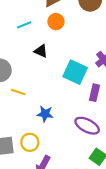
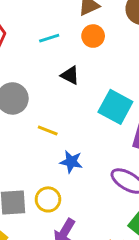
yellow line: (18, 92) -> (48, 131), moved

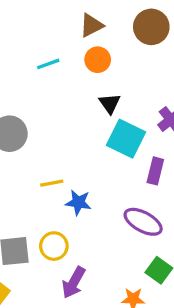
black triangle: (70, 75) -> (110, 103), moved, turned 30
yellow line: (48, 131) -> (52, 183), moved, turned -30

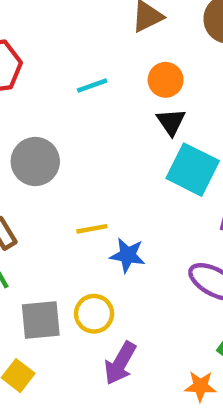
orange circle: (98, 60) -> (166, 80), moved
cyan line: (48, 64) -> (92, 85), moved

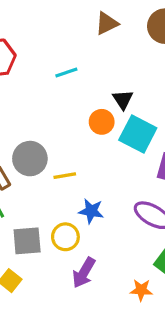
orange circle: (166, 80) -> (102, 122), moved
gray circle: (35, 161) -> (30, 159), moved
blue star: (128, 255) -> (91, 211), moved

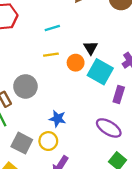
yellow line: (65, 176) -> (51, 55), moved
blue star: (91, 211) -> (58, 119), moved
gray square: (27, 241) -> (22, 143), turned 30

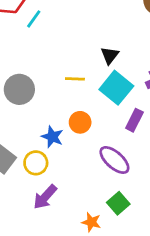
cyan line: (52, 28) -> (34, 19), moved, turned -48
yellow line: (51, 55) -> (75, 79), moved
orange circle: (76, 63) -> (80, 122), moved

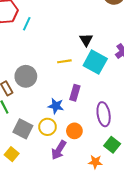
purple rectangle: (134, 120) -> (75, 93), moved
orange circle: (80, 122) -> (74, 131), moved
purple ellipse: (114, 160) -> (104, 114), turned 50

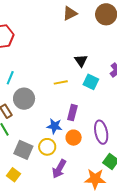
cyan line: (27, 24) -> (10, 78), moved
cyan square: (95, 62) -> (91, 82), size x0.7
orange circle: (74, 131) -> (74, 138), moved
orange star: (95, 162) -> (95, 179), size x1.5

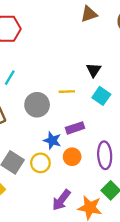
gray circle: (24, 99) -> (37, 105), moved
purple rectangle: (72, 113) -> (75, 128), turned 49
purple arrow: (59, 169) -> (61, 200), moved

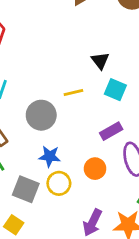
purple rectangle: (75, 128) -> (111, 131), moved
blue star: (52, 140) -> (50, 156), moved

